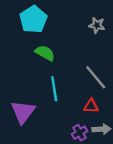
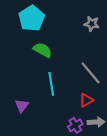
red triangle: (91, 106) -> (86, 100), turned -32
purple triangle: (23, 112) -> (22, 106), size x0.6

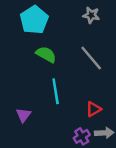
gray star: (92, 24) -> (91, 15), moved
gray line: (91, 73) -> (91, 58), moved

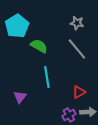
gray star: (91, 15) -> (77, 23), moved
cyan pentagon: (34, 20) -> (17, 26), moved

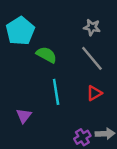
red triangle: (79, 92) -> (94, 93), moved

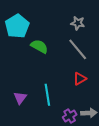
cyan line: (56, 92) -> (47, 95), moved

